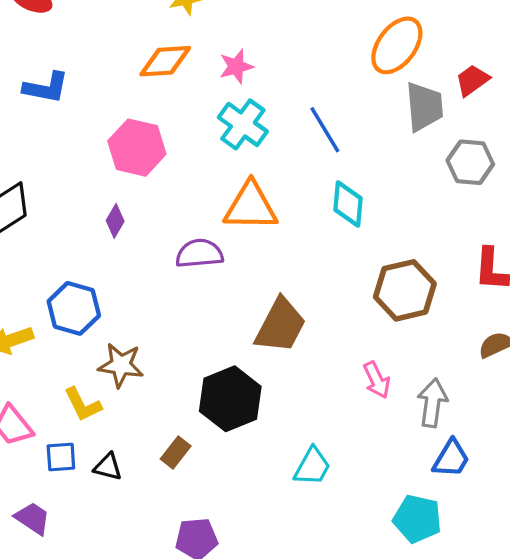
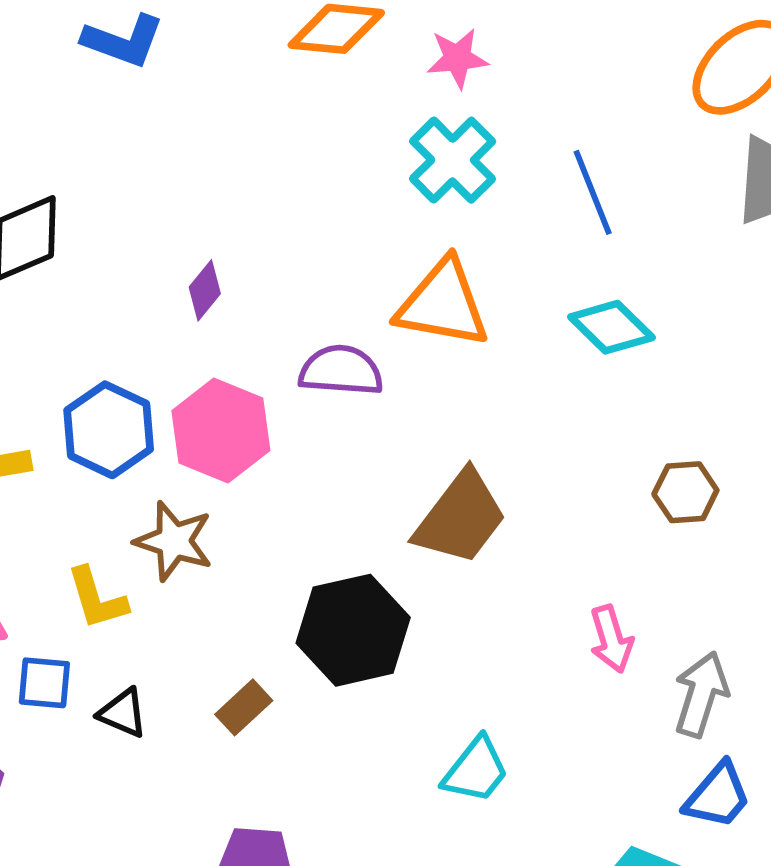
pink hexagon: (137, 148) -> (221, 431), moved
cyan diamond: (348, 204) -> (611, 327), turned -60
brown hexagon: (405, 290) -> (685, 492), size x0.6

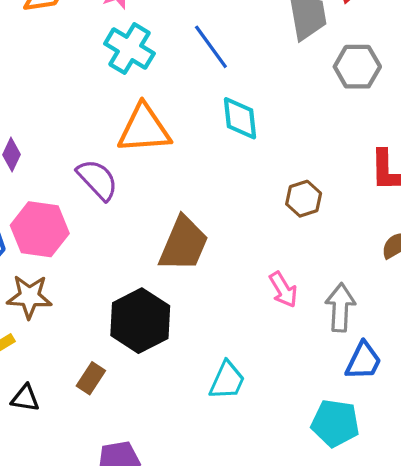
cyan diamond: (611, 327) -> (240, 118), turned 54
purple semicircle: (341, 371) -> (97, 180), turned 57

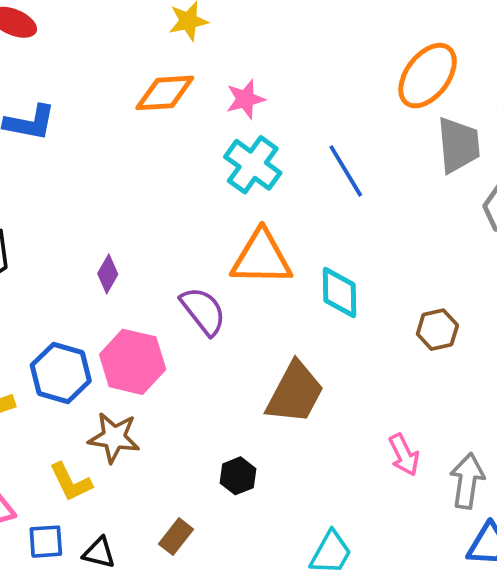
cyan diamond: (240, 118) -> (340, 292), moved
brown hexagon: (304, 199) -> (437, 330), moved
black hexagon: (140, 321) -> (238, 476), size x0.5

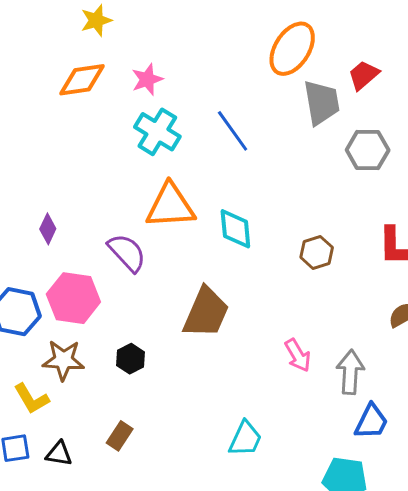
black hexagon: (238, 476) -> (130, 359), moved

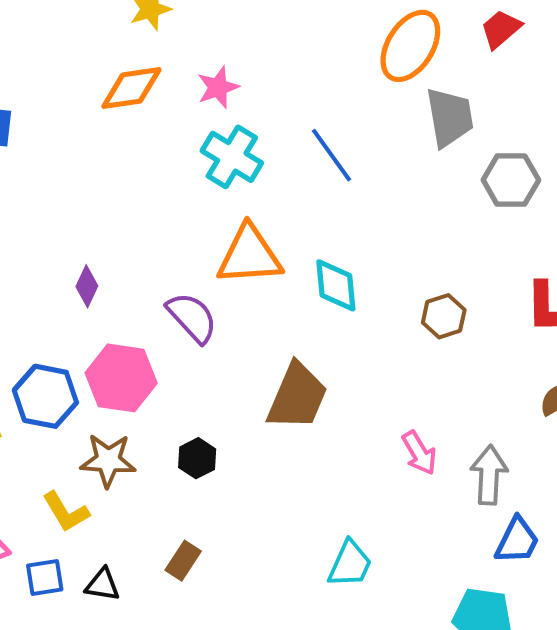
red trapezoid: (363, 75) -> (501, 29), moved

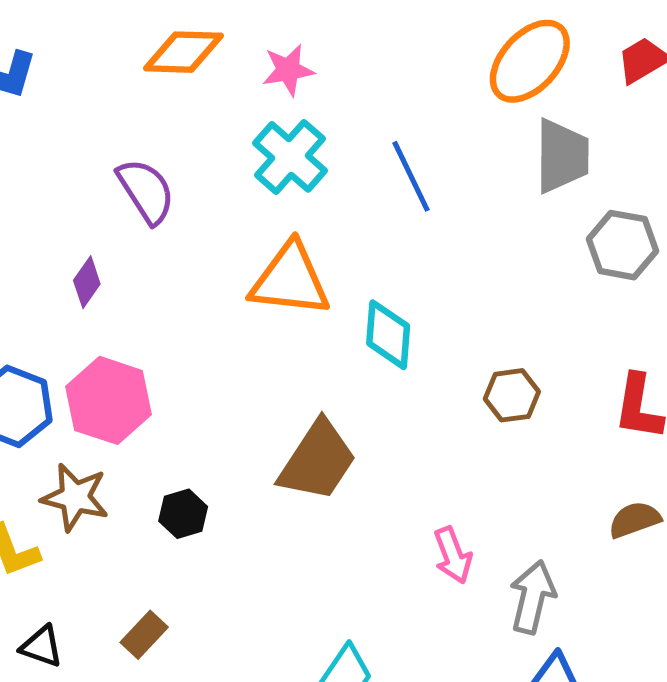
purple semicircle: (192, 317) -> (146, 191), moved

